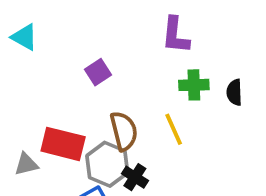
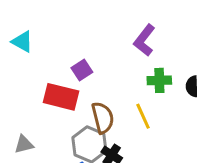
purple L-shape: (175, 35) -> (144, 40), turned 32
red rectangle: (63, 144) -> (61, 97), moved

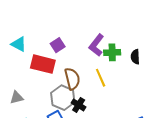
purple L-shape: (144, 40) -> (96, 45), moved
cyan triangle: (22, 42) -> (19, 44), moved

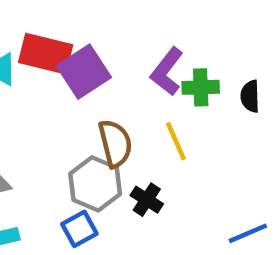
purple square: (58, 45) -> (84, 72), size x1.6
red rectangle: (43, 64) -> (46, 54), moved
black cross: (79, 105) -> (147, 200), moved

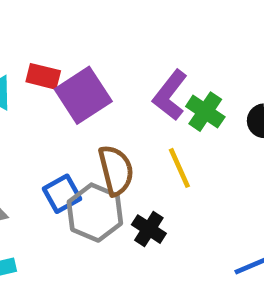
red rectangle: (46, 54) -> (43, 76), size x0.6
green cross: (201, 87) -> (205, 112), turned 36
blue square: (79, 229) -> (62, 194), moved

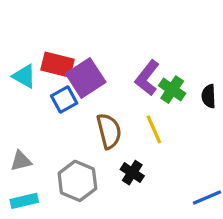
red rectangle: (43, 76) -> (57, 65), size x1.4
blue square: (62, 194) -> (64, 99), moved
gray hexagon: (95, 213) -> (77, 181), moved

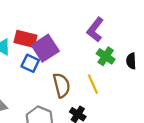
purple L-shape: (147, 78) -> (95, 30), moved
blue square: (64, 99) -> (30, 63), turned -36

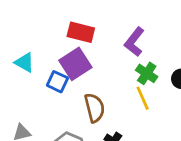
red rectangle: (26, 39) -> (81, 32), moved
yellow line: (93, 84) -> (143, 98), moved

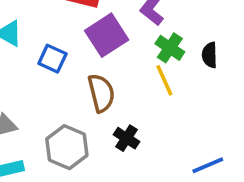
purple square: (75, 64) -> (107, 35), moved

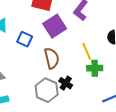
green cross: (170, 48) -> (95, 68), moved, turned -35
gray hexagon: (67, 147) -> (47, 90), moved

